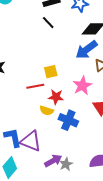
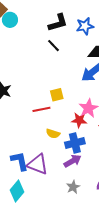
red star: (56, 97) -> (79, 120), moved
blue cross: (68, 120) -> (75, 143), turned -36
purple arrow: (53, 161) -> (73, 161), moved

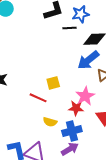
black line: (54, 46) -> (69, 28), moved, turned -48
red line: (41, 109) -> (38, 98), turned 36

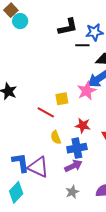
pink star: (85, 96) -> (87, 91), moved
yellow semicircle: (50, 122) -> (56, 137), turned 48

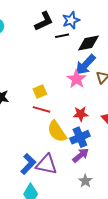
yellow square: (62, 99) -> (40, 92), moved
yellow semicircle: (56, 137) -> (57, 131), size x1.6
blue L-shape: (21, 163) -> (28, 164), turned 65

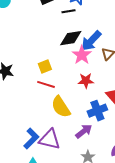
black diamond: (88, 43) -> (71, 38), moved
red star: (81, 114) -> (86, 81), moved
blue cross: (80, 137) -> (97, 111), moved

